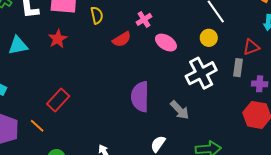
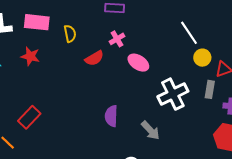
yellow circle: (209, 38) -> (202, 58), moved
red star: (58, 39) -> (30, 56), turned -30
purple semicircle: (140, 97) -> (111, 116), size x0.7

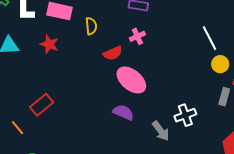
pink ellipse: (138, 63) -> (131, 80), moved, size x1.4
white cross: (173, 94) -> (185, 115), moved, size x0.7
purple semicircle: (111, 116) -> (123, 112), turned 105

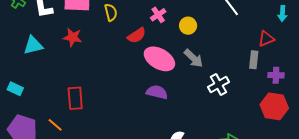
yellow circle: (220, 64) -> (188, 26), moved
red rectangle: (42, 105) -> (75, 98), turned -45
gray arrow: (161, 131) -> (193, 58), moved

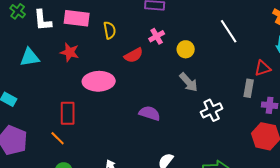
pink ellipse: (159, 59) -> (99, 81), moved, turned -36
orange line: (55, 125) -> (58, 138), moved

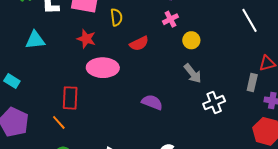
white line: (229, 31) -> (249, 20), moved
pink cross: (157, 36) -> (170, 19), moved
red star: (70, 52) -> (86, 39), moved

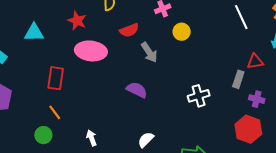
cyan triangle: (35, 40) -> (34, 33), moved
gray arrow: (193, 73) -> (149, 52), moved
orange line: (59, 122) -> (55, 112), moved

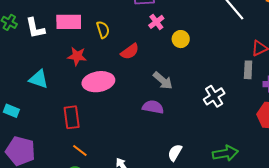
cyan triangle: (34, 33) -> (39, 79), turned 35
gray arrow: (149, 52) -> (163, 81), moved

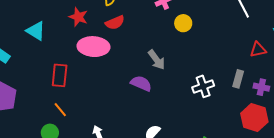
red semicircle: (130, 51) -> (115, 23), moved
gray rectangle: (248, 70) -> (238, 79), moved

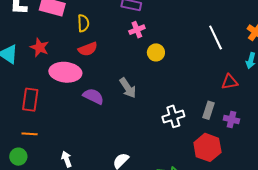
red star: (78, 17) -> (40, 47), moved
purple semicircle: (141, 83) -> (93, 96), moved
orange line: (60, 110) -> (30, 134), turned -49
red hexagon: (254, 118) -> (207, 147), moved

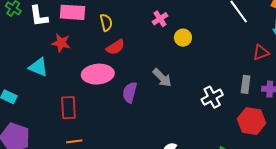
red star: (40, 47) -> (61, 43), moved
purple semicircle: (93, 96) -> (130, 92), turned -90

